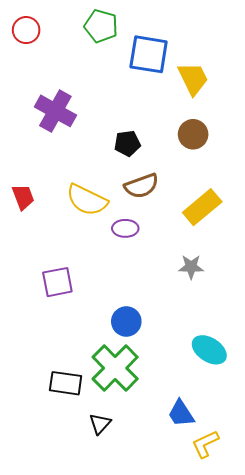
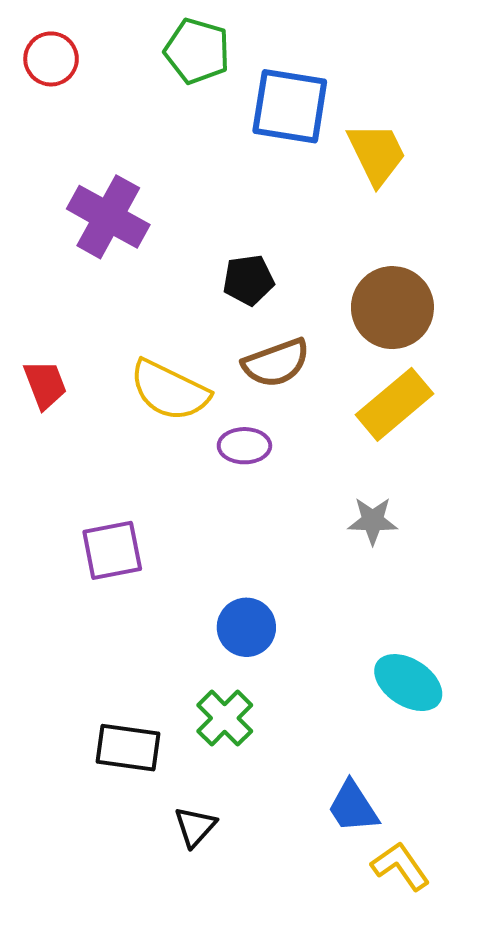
brown circle: (193, 134) -> (392, 308), moved, size x1.4
green cross: (115, 368) -> (225, 718), size x0.6
yellow L-shape: (205, 444) -> (400, 866), turned 80

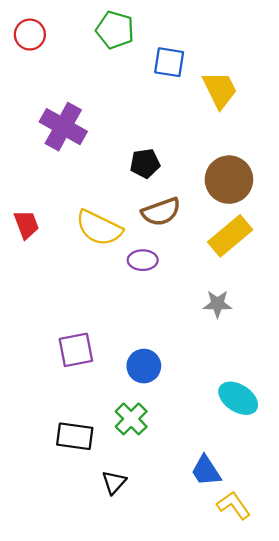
blue square: (290, 106) -> (169, 62), size x0.7
purple square: (112, 550) -> (76, 350), moved

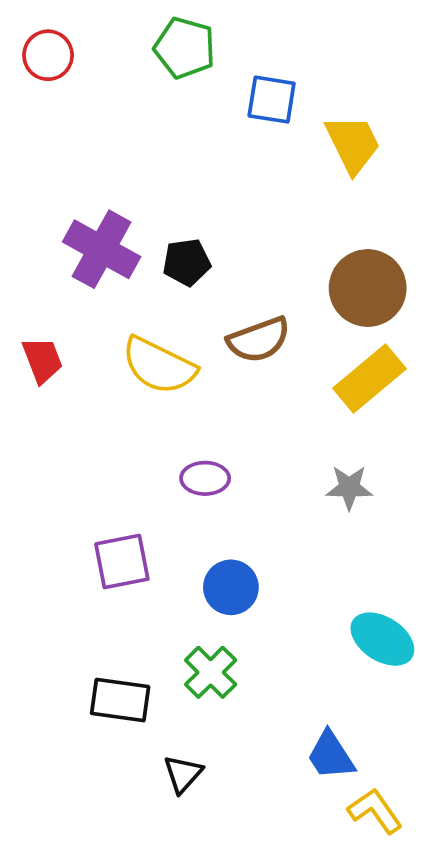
purple cross: (63, 127) -> (102, 249), moved
black pentagon: (145, 163) -> (187, 262), moved
purple ellipse: (143, 260) -> (205, 478), moved

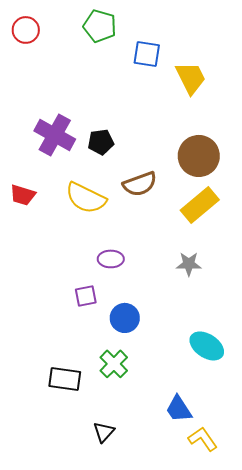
red trapezoid: (42, 360) -> (23, 195), turned 128
purple square: (122, 561) -> (86, 296), moved, size x0.7
black triangle: (183, 774) -> (104, 432), moved

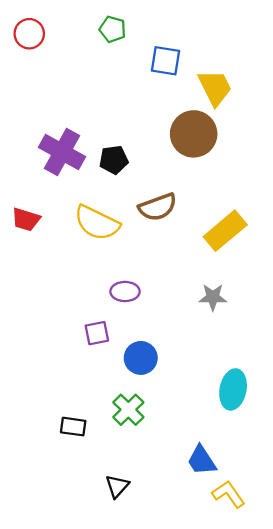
green pentagon: (100, 26) -> (113, 29), size x0.7
brown circle: (199, 156) -> (194, 134), moved
cyan ellipse: (207, 346) -> (233, 389), turned 68
black rectangle: (65, 379) -> (73, 427), size x0.7

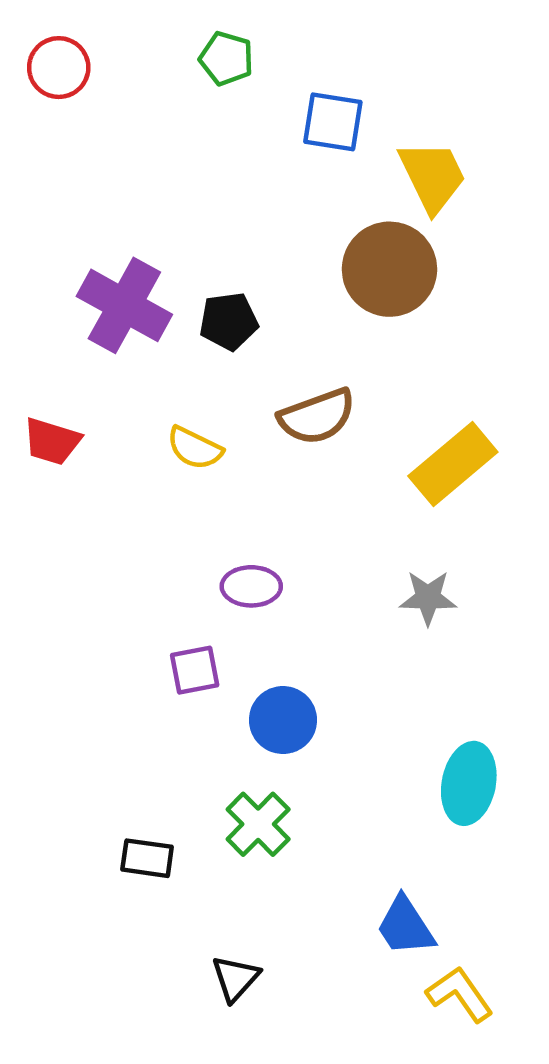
yellow semicircle: (97, 223) -> (195, 448), size x0.6

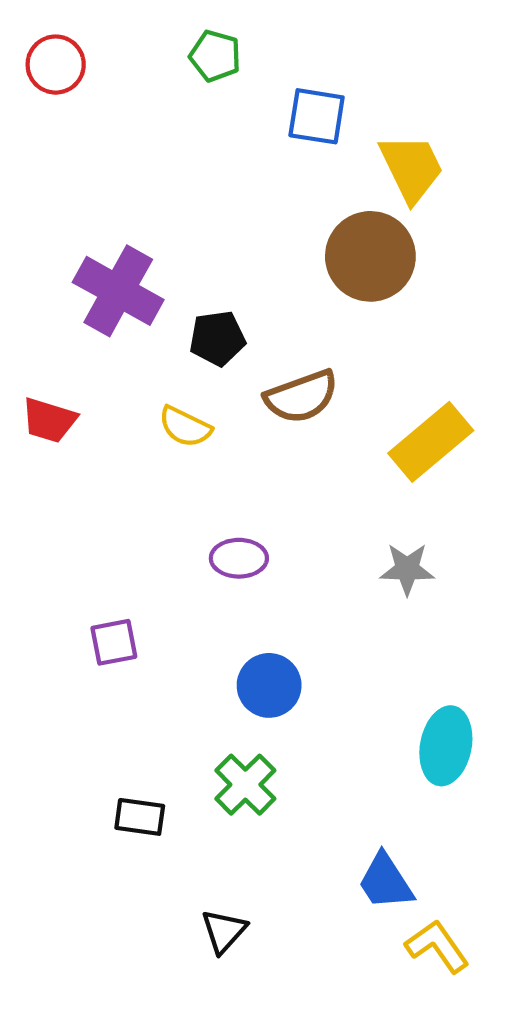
black pentagon: (229, 321) -> (217, 338), moved
purple square: (195, 670) -> (114, 642), moved

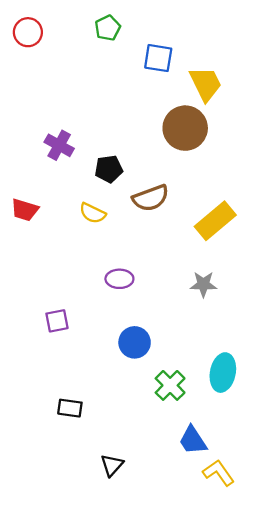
green pentagon: (215, 56) -> (108, 28), turned 30
purple cross: (118, 291) -> (59, 145), size x0.7
green cross: (245, 785) -> (170, 385), moved

